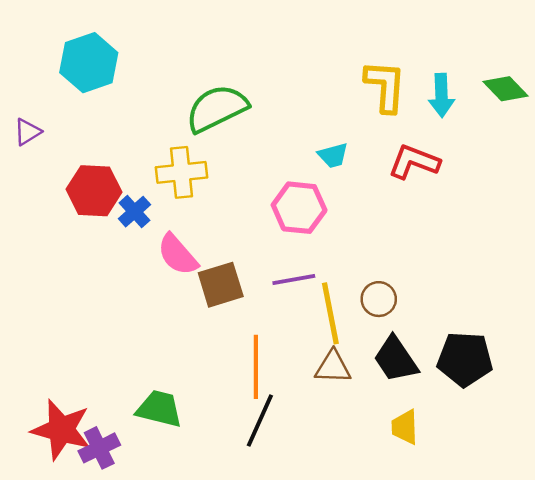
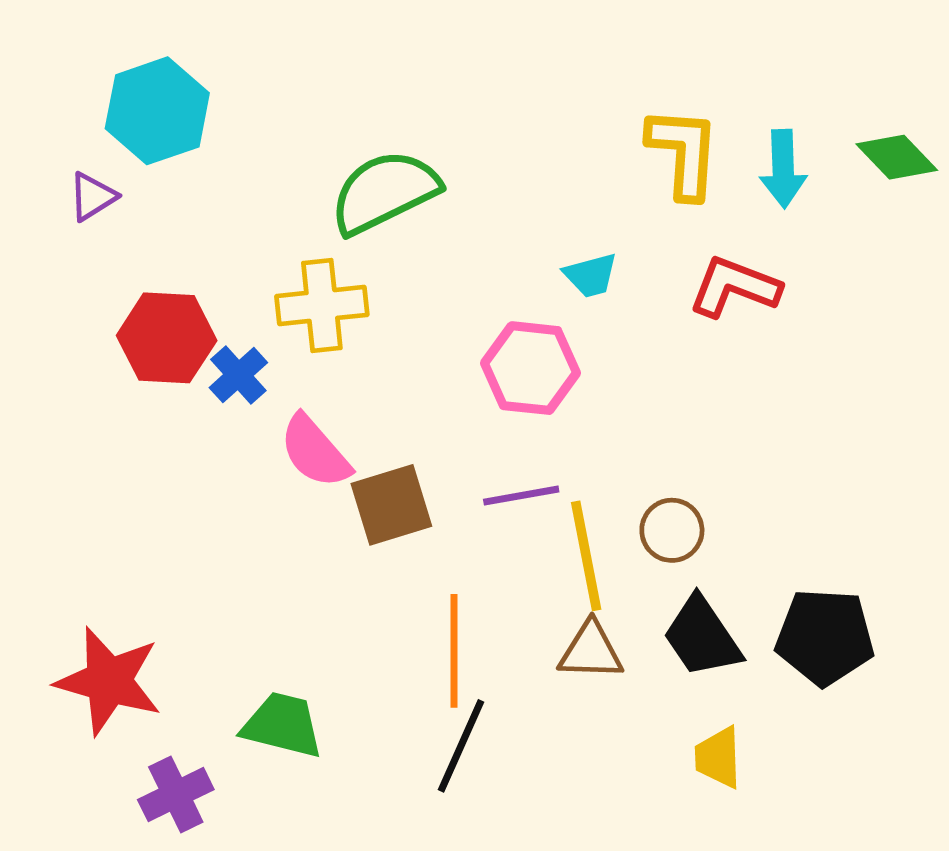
purple triangle: (27, 132) -> (92, 197), moved
red star: (61, 430) -> (109, 681), moved

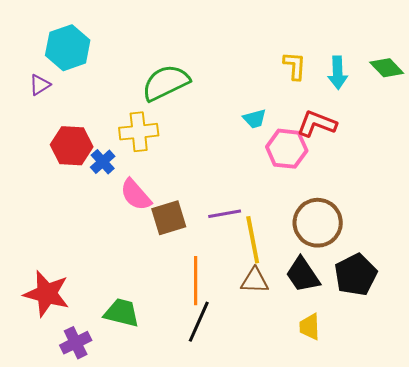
yellow L-shape: (683, 152) -> (295, 66), size x0.7
pink hexagon: (531, 368) -> (287, 149), moved
brown circle: (672, 530) -> (318, 223), moved, size x1.8
black pentagon: (825, 637) -> (356, 275), turned -30

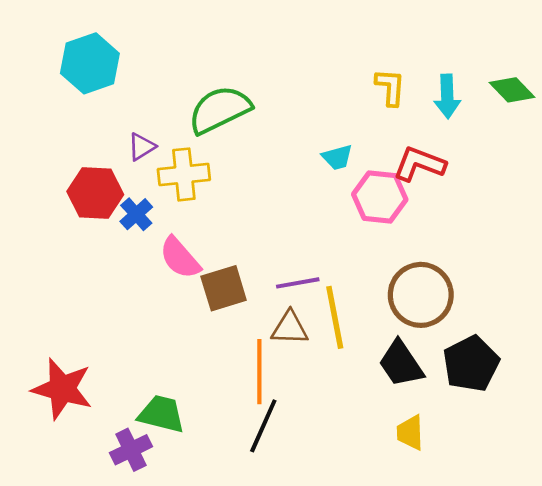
purple triangle: (40, 85) -> (142, 147), moved
brown triangle: (255, 281) -> (290, 328), moved
purple cross: (76, 343) -> (131, 450), moved

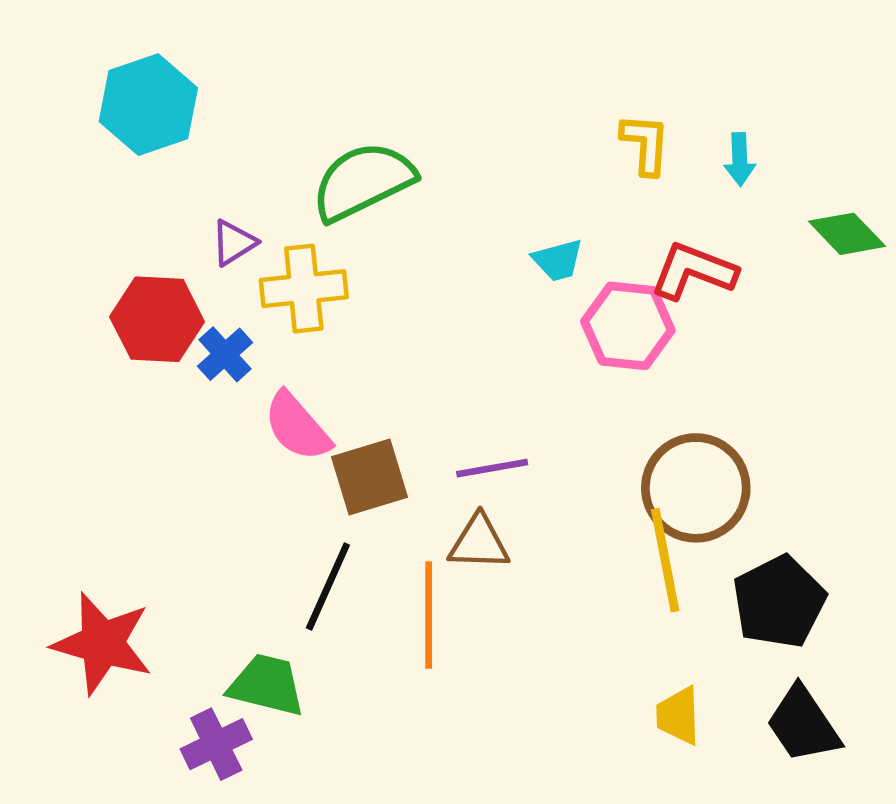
green diamond: (512, 90) -> (847, 234), moved
cyan arrow: (447, 96) -> (740, 159), size x0.7
yellow line: (335, 317) -> (665, 560), moved
black trapezoid: (401, 364) -> (803, 724), moved
black line: (263, 426) -> (328, 586), moved

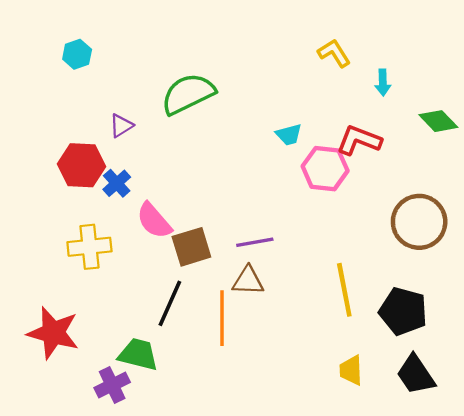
cyan hexagon: (148, 105) -> (77, 54), size x0.6
yellow L-shape: (645, 144) -> (334, 53), moved, turned -36
yellow cross: (304, 289) -> (89, 247), moved
brown circle: (696, 488) -> (419, 222), moved
black pentagon: (779, 602) -> (403, 311), turned -30

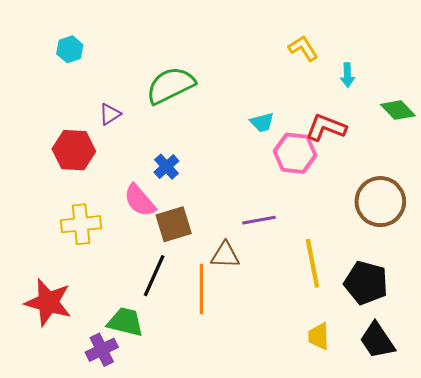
blue cross: (117, 183) -> (166, 167), moved
purple line: (255, 242) -> (259, 220), moved

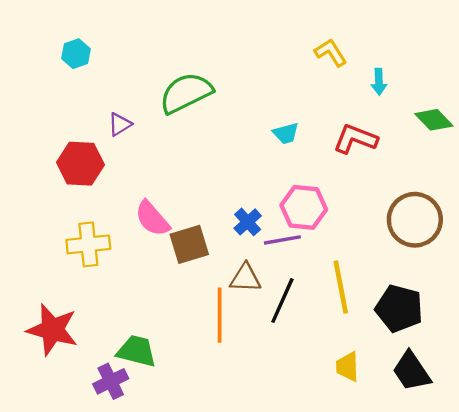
pink hexagon: (295, 153) -> (304, 207), moved
blue cross: (166, 167) -> (248, 222), moved
black line: (154, 276) -> (282, 301), moved

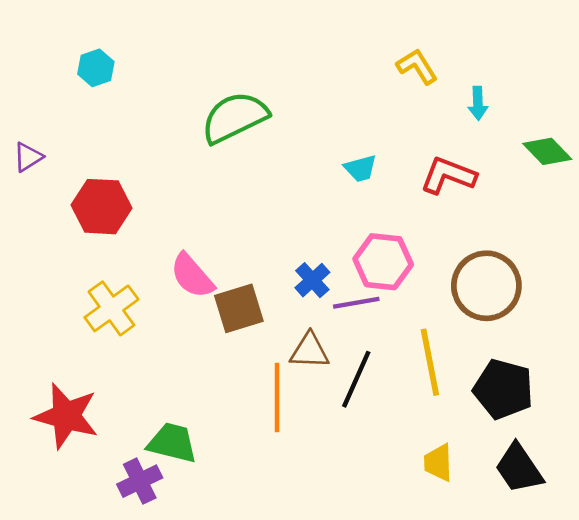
purple triangle: (120, 124) -> (28, 157), moved
brown circle: (415, 220) -> (486, 286), moved
yellow cross: (88, 244) -> (111, 308), turned -30

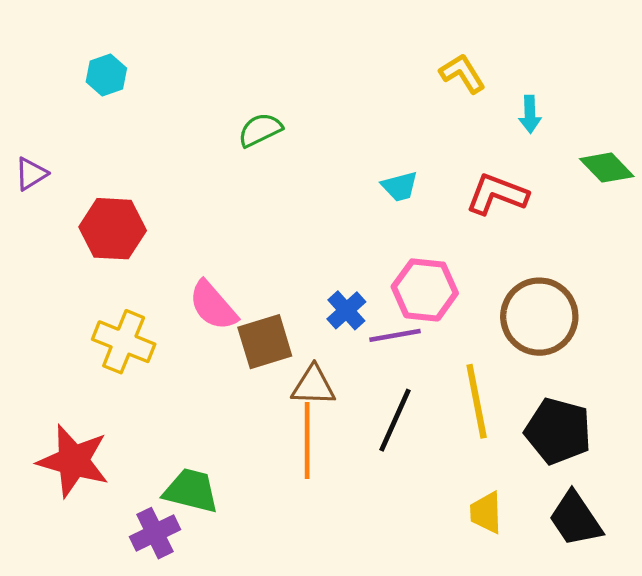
green semicircle: (235, 117) -> (260, 130), size x0.6
yellow cross: (111, 308) -> (124, 342), turned -32
brown triangle: (310, 351) -> (313, 386), moved

